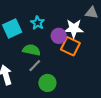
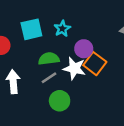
white star: (74, 29) -> (74, 68), moved
green semicircle: (31, 50) -> (49, 59), turned -30

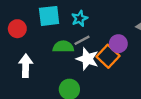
purple circle: (84, 49) -> (118, 44), moved
gray line: (49, 78) -> (82, 40), moved

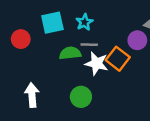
gray line: (82, 40) -> (89, 45), turned 35
purple circle: (118, 44) -> (137, 40), moved
white arrow: (26, 66) -> (32, 95), moved

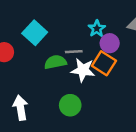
cyan star: (84, 22) -> (97, 29), moved
cyan square: (52, 23) -> (35, 33), turned -30
purple circle: (137, 40) -> (110, 43), moved

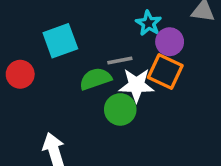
cyan square: (35, 33) -> (60, 41), turned 35
green circle: (70, 105) -> (120, 109), moved

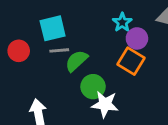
gray line: (120, 60) -> (59, 50), moved
green semicircle: (95, 79) -> (76, 61), turned -30
white star: (136, 85) -> (105, 104), moved

